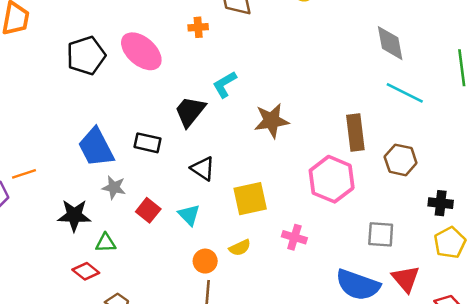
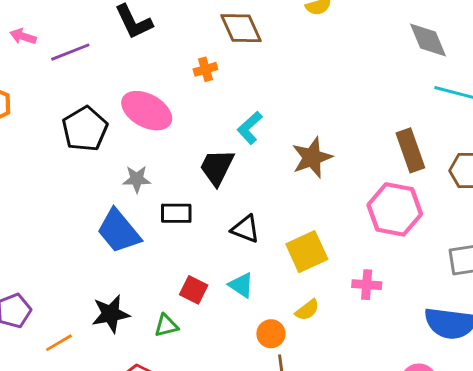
orange line: (24, 174) -> (59, 343), moved
gray star: (114, 187) -> (137, 179), moved
green triangle: (106, 243) -> (166, 326), moved

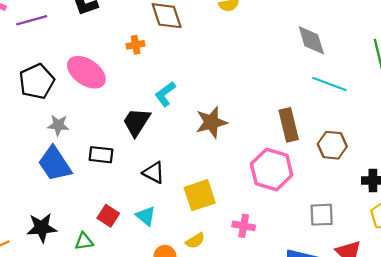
gray star: (137, 179) -> (58, 125), moved

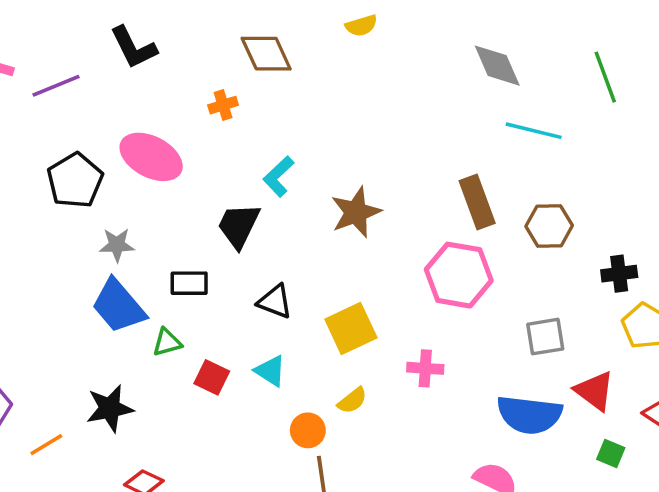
green triangle: (84, 241) -> (167, 342), moved

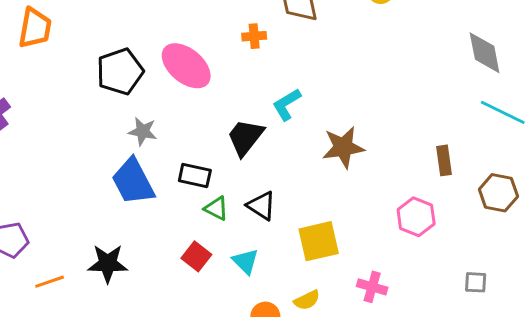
brown rectangle: (477, 202) -> (444, 160), size x0.7
pink hexagon: (459, 275) -> (416, 217), size x0.7
gray square: (545, 337) -> (476, 282), size x0.7
green triangle: (167, 342) -> (216, 208), moved, turned 30

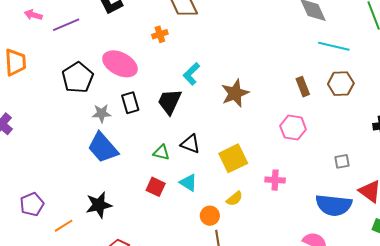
black rectangle: (195, 176) -> (130, 103), moved, turned 75
brown hexagon: (498, 193) -> (341, 84), moved

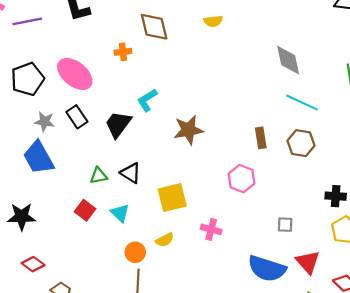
black rectangle: (130, 103) -> (77, 117), turned -30
green triangle: (161, 152) -> (98, 176), turned -36

